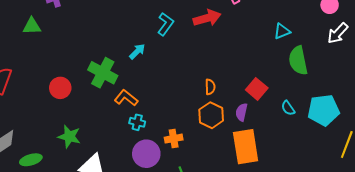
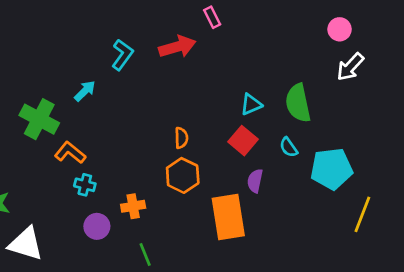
cyan triangle: (282, 31) -> (251, 104), moved
cyan semicircle: (288, 108) -> (289, 147), moved
purple semicircle: (241, 112) -> (255, 181), moved
purple circle: (146, 154) -> (97, 226), size x0.7

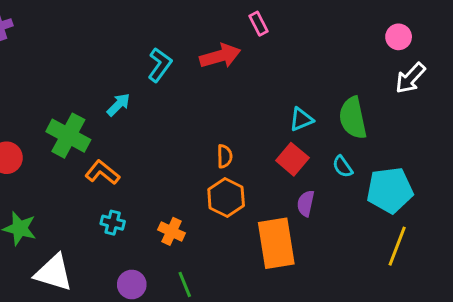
cyan cross: (85, 185) -> (113, 223), moved
orange cross: (133, 206) -> (172, 231), turned 35
yellow line: (362, 214) -> (397, 246), moved
purple circle: (97, 226) -> (132, 284), moved

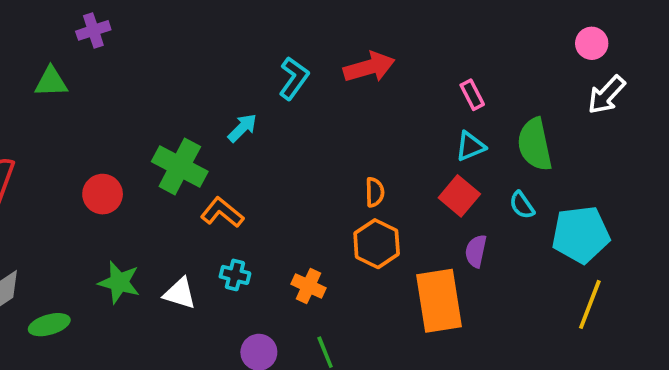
pink rectangle: (259, 24) -> (472, 95), moved
white triangle: (54, 273) -> (180, 293), moved, size x0.7

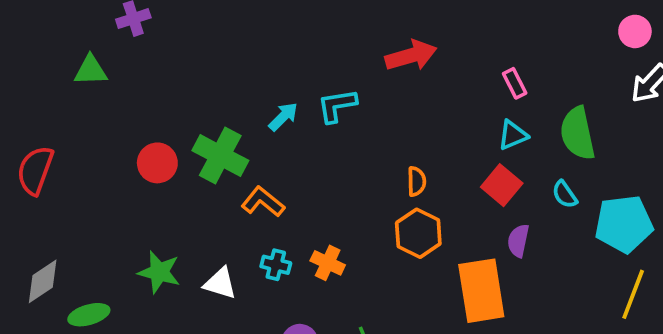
cyan L-shape: (294, 78) -> (337, 106), moved, turned -135
red circle: (103, 194) -> (157, 163), moved
orange cross: (309, 286) -> (328, 263), moved

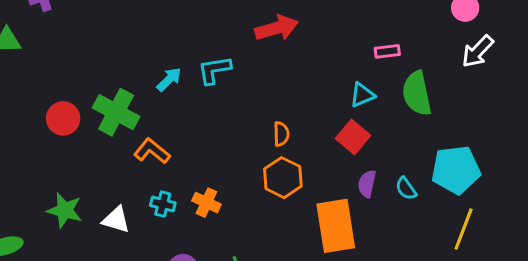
pink rectangle: (515, 83) -> (387, 51), moved, turned -70
cyan semicircle: (565, 194) -> (406, 188), moved

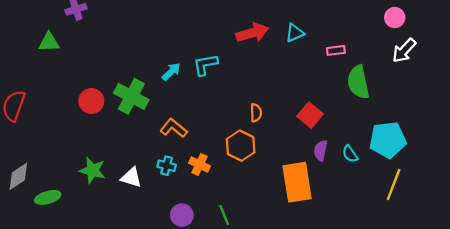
cyan triangle: (362, 95) -> (295, 33), moved
orange L-shape: (152, 151) -> (174, 128), moved
orange hexagon: (283, 178) -> (241, 146), moved

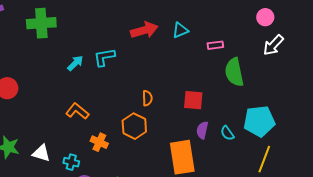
green cross: (131, 96) -> (41, 23), moved, turned -32
red square: (310, 115) -> (193, 100), turned -35
cyan cross: (167, 166) -> (71, 162), moved

